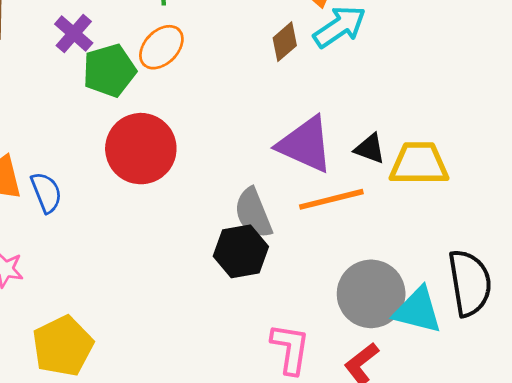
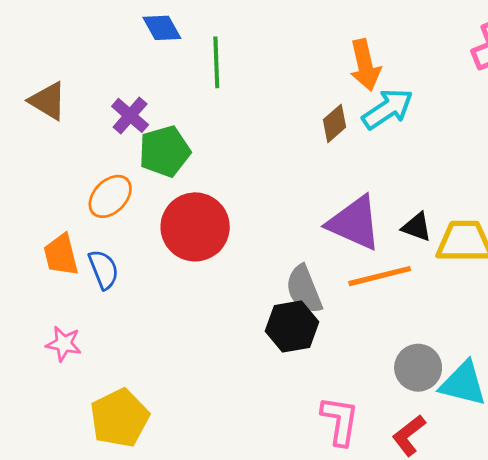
orange ellipse: (161, 47) -> (110, 196), moved
gray circle: (371, 294) -> (418, 368), size x0.7

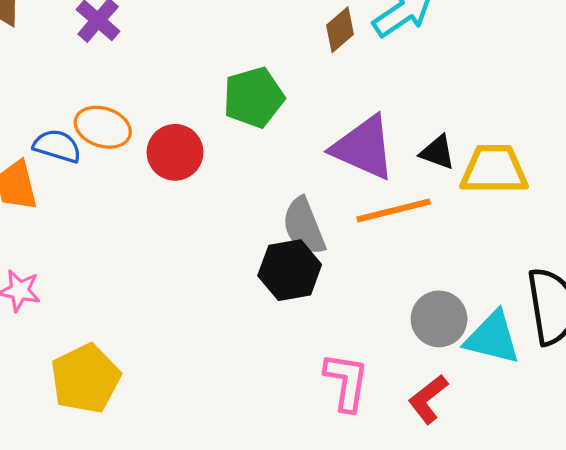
green pentagon: (165, 151) -> (254, 97), moved
orange ellipse: (110, 196) -> (103, 127), moved, turned 63
red circle: (195, 227) -> (175, 152), size x0.7
blue semicircle: (104, 269) -> (57, 146), moved, turned -51

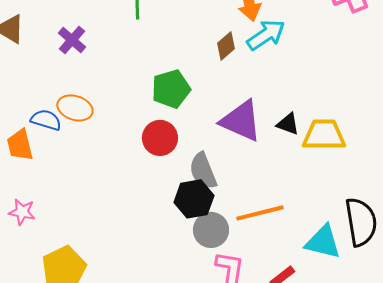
red circle: (175, 152) -> (160, 138), moved
orange line: (393, 210) -> (260, 213), moved
gray circle: (439, 319) -> (211, 230), moved

